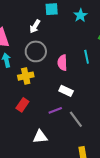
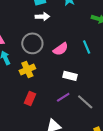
white arrow: (35, 26) -> (42, 17), moved, turned -112
cyan line: (87, 57) -> (87, 47), moved
pink semicircle: (62, 63) -> (61, 49), turned -112

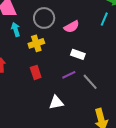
cyan line: (87, 47) -> (104, 19), moved, turned 40
red rectangle: (30, 98) -> (36, 72), turned -48

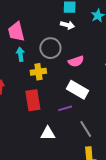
white rectangle: (78, 54) -> (78, 90), size x1.5
red rectangle: (36, 72) -> (33, 100), size x1.5
gray line: (90, 82) -> (86, 129), moved

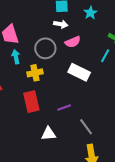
pink semicircle: (76, 61) -> (73, 42), moved
white rectangle: (78, 90) -> (79, 72), moved

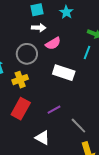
red rectangle: (31, 102) -> (21, 109), turned 50
white triangle: (49, 134) -> (42, 138), turned 42

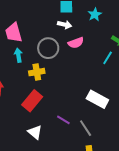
white rectangle: (64, 73) -> (97, 99), moved
purple line: (54, 110) -> (63, 120), moved, turned 48
white triangle: (42, 138) -> (35, 132), moved

